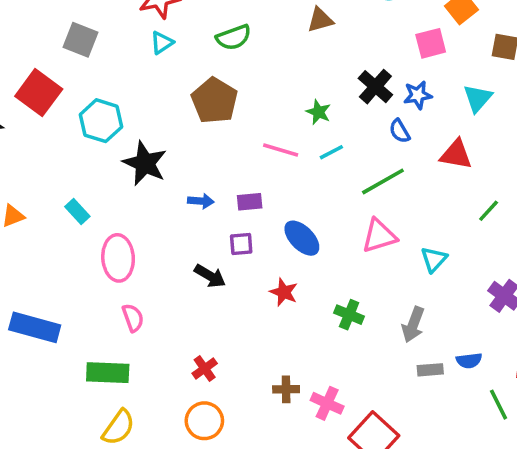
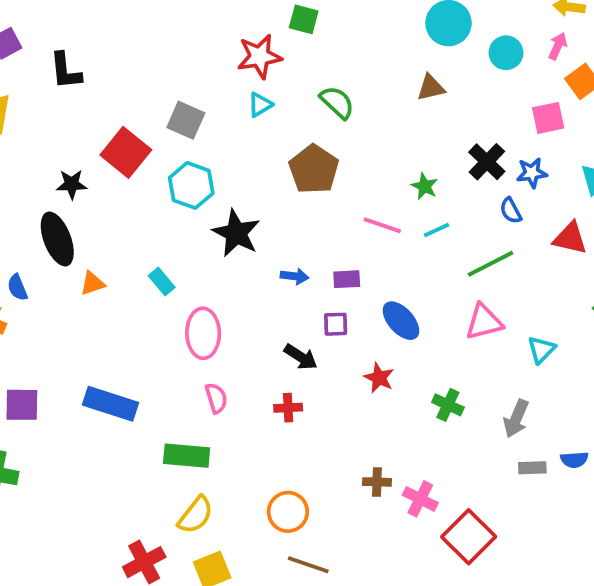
green semicircle: (234, 37) -> (337, 102), turned -120
gray square: (80, 40) -> (186, 120), moved
red cross: (205, 368) -> (288, 408), moved, turned 30

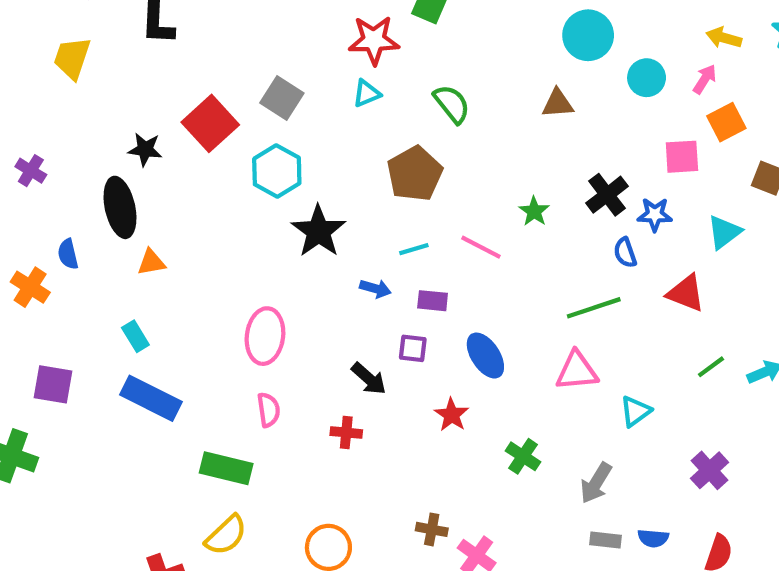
cyan line: (437, 230) -> (414, 249), moved
cyan rectangle: (162, 282) -> (135, 336), moved

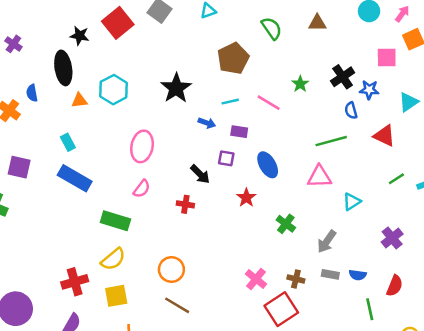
green semicircle: (452, 104) -> (272, 28), moved
cyan hexagon: (277, 171) -> (114, 90), moved
pink semicircle: (269, 410) -> (142, 189), turned 42
brown cross: (432, 529) -> (296, 279), moved

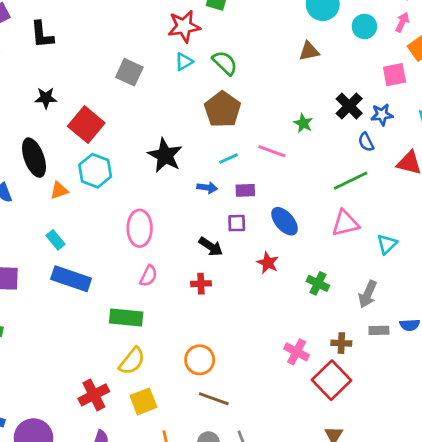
red square: (118, 23) -> (86, 125), moved
green semicircle: (272, 28) -> (225, 63), moved
black star: (80, 36) -> (46, 98), moved

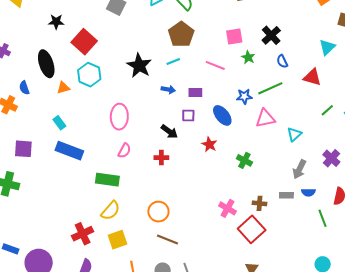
pink square: (394, 75) -> (234, 36), moved
blue star: (382, 115) -> (244, 96), moved
green star: (303, 123) -> (248, 57), moved
cyan line: (229, 159) -> (173, 62), moved
gray arrow: (368, 294) -> (299, 169), moved

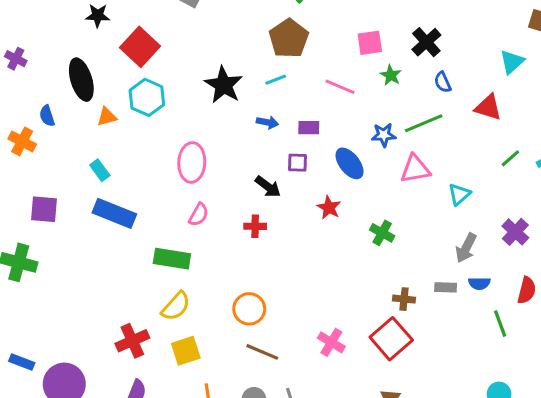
pink cross: (227, 208) -> (331, 342), moved

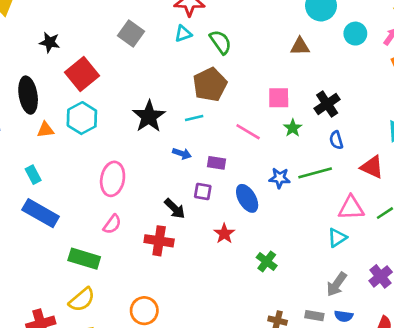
pink triangle: (415, 169) -> (351, 208), moved
red cross: (255, 226) -> (159, 241), size x1.5

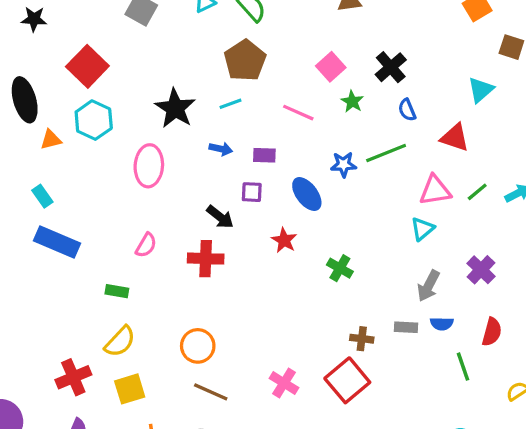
black star: (50, 42) -> (34, 19), moved
pink square: (279, 98) -> (331, 67), turned -35
pink ellipse: (113, 179) -> (149, 166), moved
green rectangle: (84, 259) -> (117, 291), size x0.6

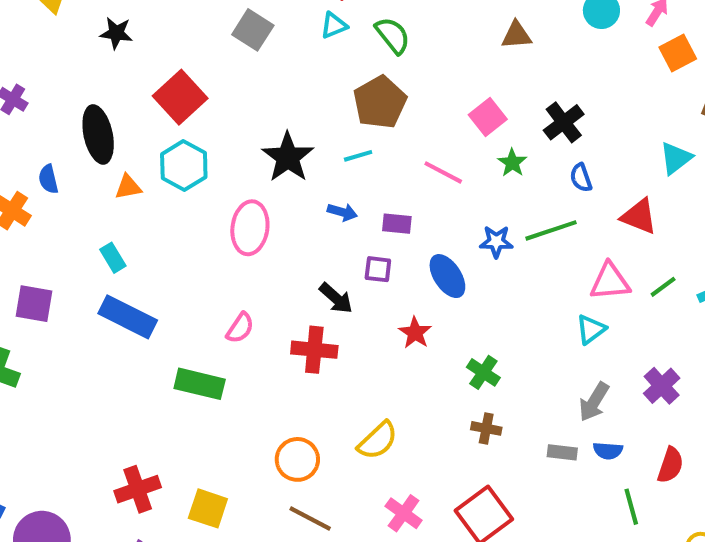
green rectangle: (117, 291) -> (200, 384), size x1.6
brown cross: (362, 339) -> (486, 428), moved
yellow semicircle: (120, 342) -> (378, 440), moved
yellow square: (130, 389) -> (208, 508), turned 32

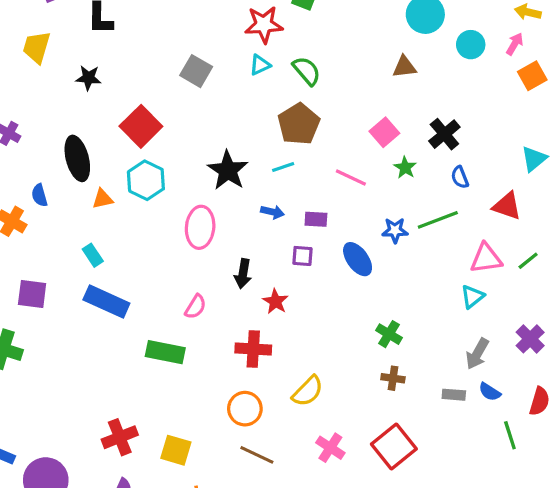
black arrow: (336, 298) -> (243, 274), moved, turned 60
red star: (415, 333) -> (275, 302), moved
red cross: (314, 350) -> (253, 349), moved
blue semicircle: (608, 451) -> (490, 392), turned 30

